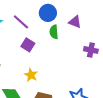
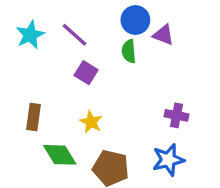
blue circle: (48, 13) -> (135, 20), moved
purple cross: (91, 50) -> (176, 115), moved

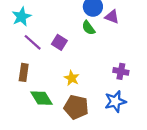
purple line: (75, 35) -> (33, 42), moved
green semicircle: (129, 51) -> (88, 28), turned -32
yellow star: (91, 122) -> (72, 78), moved

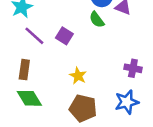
green diamond: (42, 98) -> (29, 98), moved

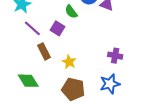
green semicircle: (97, 20) -> (71, 12), moved
brown rectangle: (24, 70) -> (44, 51), moved, turned -35

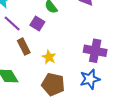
purple cross: (115, 56) -> (95, 51), size x1.5

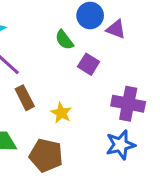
purple square: (37, 23) -> (89, 64), moved
brown pentagon: (53, 84) -> (46, 155), moved

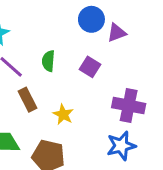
purple triangle: (116, 29) -> (117, 33), turned -42
green semicircle: (64, 40) -> (48, 61), moved, turned 42

